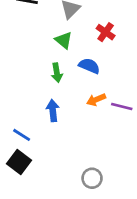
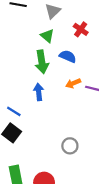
green arrow: (57, 73) -> (42, 62), size x1.5

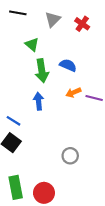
red cross: (81, 29) -> (82, 24), moved
green triangle: (47, 36) -> (32, 45), moved

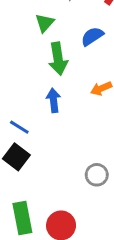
green triangle: (32, 45) -> (45, 23), turned 32
blue semicircle: (68, 65) -> (92, 36), moved, turned -56

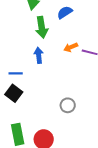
blue line: (19, 127) -> (16, 73), turned -32

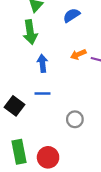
green arrow: (42, 27) -> (30, 32), moved
blue line: (16, 73) -> (42, 94), moved

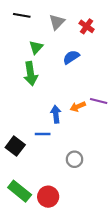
orange arrow: (78, 54) -> (78, 107), moved
blue arrow: (42, 63) -> (56, 114), moved
green rectangle: (19, 152) -> (20, 191), turned -40

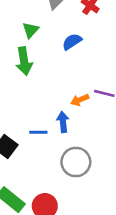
blue arrow: (56, 114) -> (63, 122), moved
gray circle: (74, 159) -> (76, 162), size x1.5

